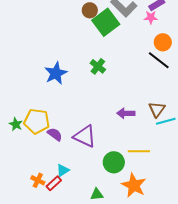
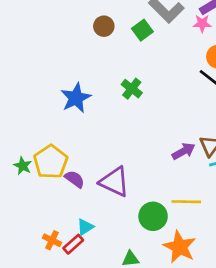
brown circle: (90, 10) -> (104, 26), moved
green square: (106, 22) -> (142, 30), size x0.6
purple arrow: (126, 113) -> (184, 151), moved, turned 150
yellow pentagon: (37, 121) -> (51, 162), turned 30

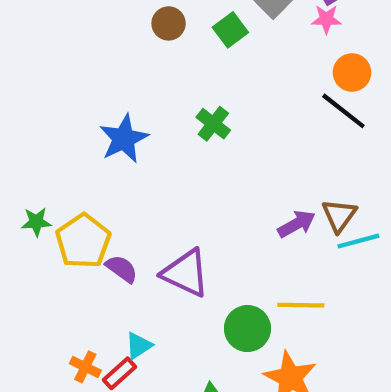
green star: (23, 166) -> (36, 222), moved, turned -30

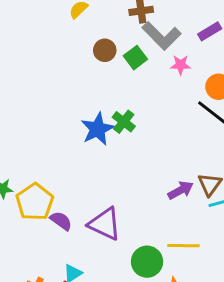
pink star: (326, 19) -> (181, 65), moved
brown circle: (169, 23) -> (105, 50), moved
blue star: (124, 139) -> (97, 129), moved

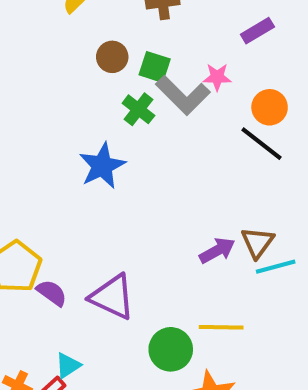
gray L-shape: (162, 36) -> (183, 95), moved
green square: (135, 58) -> (155, 67), turned -35
green cross: (124, 122) -> (138, 109), moved

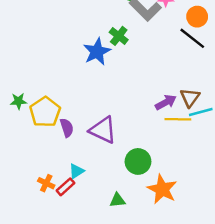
green cross: (138, 109) -> (119, 36), moved
purple semicircle: (52, 293) -> (67, 128), turned 36
yellow line: (221, 327) -> (178, 119), moved

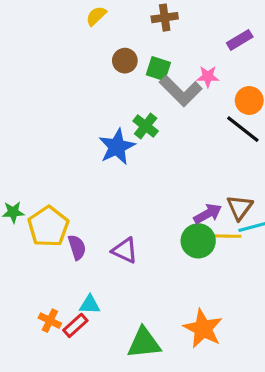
purple triangle: (103, 130) -> (125, 250), size x0.7
green circle: (138, 161) -> (198, 241), moved
cyan triangle: (76, 171) -> (90, 305), turned 35
green triangle: (117, 200) -> (144, 343), size x1.6

